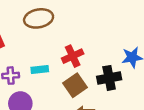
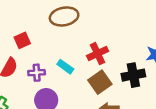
cyan rectangle: (40, 69) -> (65, 67), turned 42

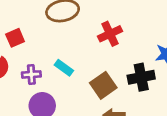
red cross: (98, 54) -> (110, 34), moved

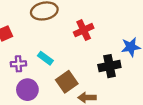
brown square: (103, 85) -> (67, 82), moved

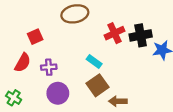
cyan rectangle: (45, 58) -> (94, 61), moved
black cross: (109, 66) -> (141, 35), moved

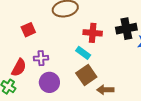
red cross: (115, 33) -> (93, 33), moved, turned 30
red semicircle: (23, 63) -> (19, 68), moved

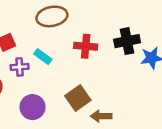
cyan rectangle: (83, 53) -> (43, 57), moved
purple cross: (41, 58) -> (20, 67), moved

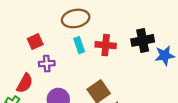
cyan rectangle: (43, 57) -> (79, 45), moved, turned 35

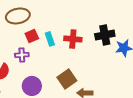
brown ellipse: (76, 18) -> (18, 16), moved
red square: (35, 42) -> (32, 36), moved

